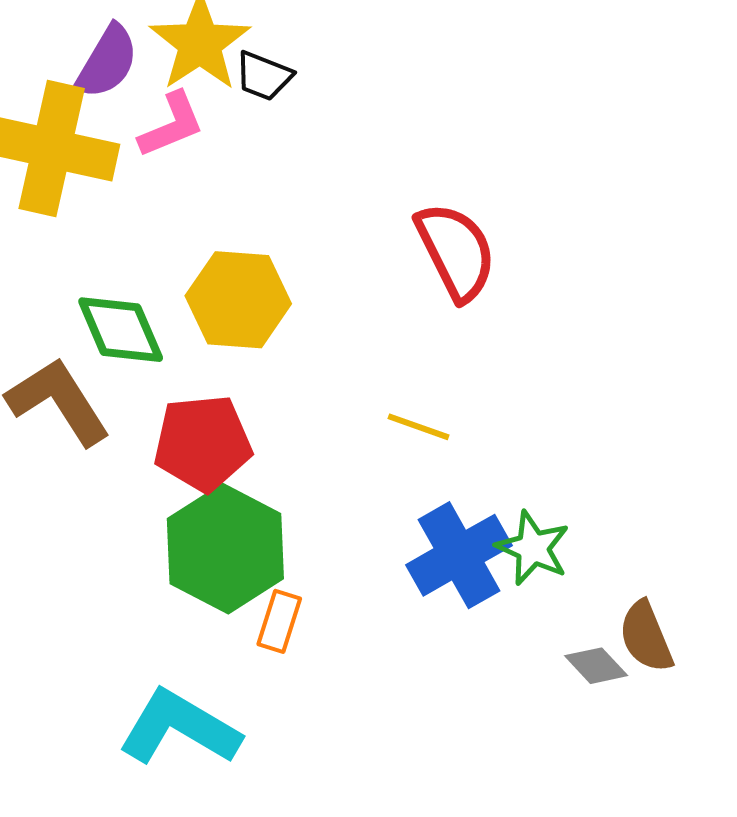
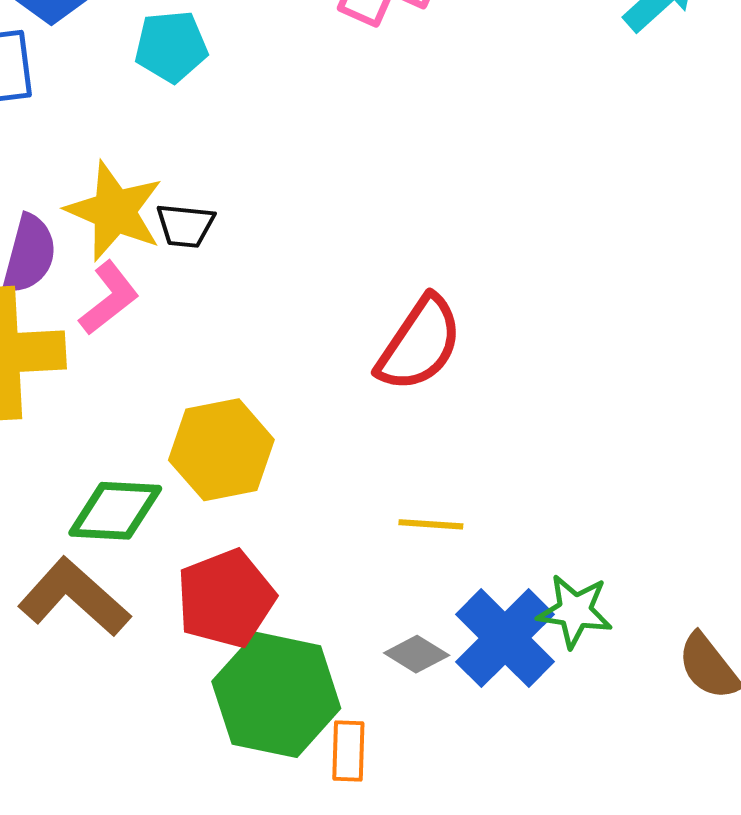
red semicircle: (456, 251) -> (420, 344), turned 76
green diamond: (121, 330) -> (115, 511), turned -48
gray diamond: (596, 666) -> (417, 654), moved

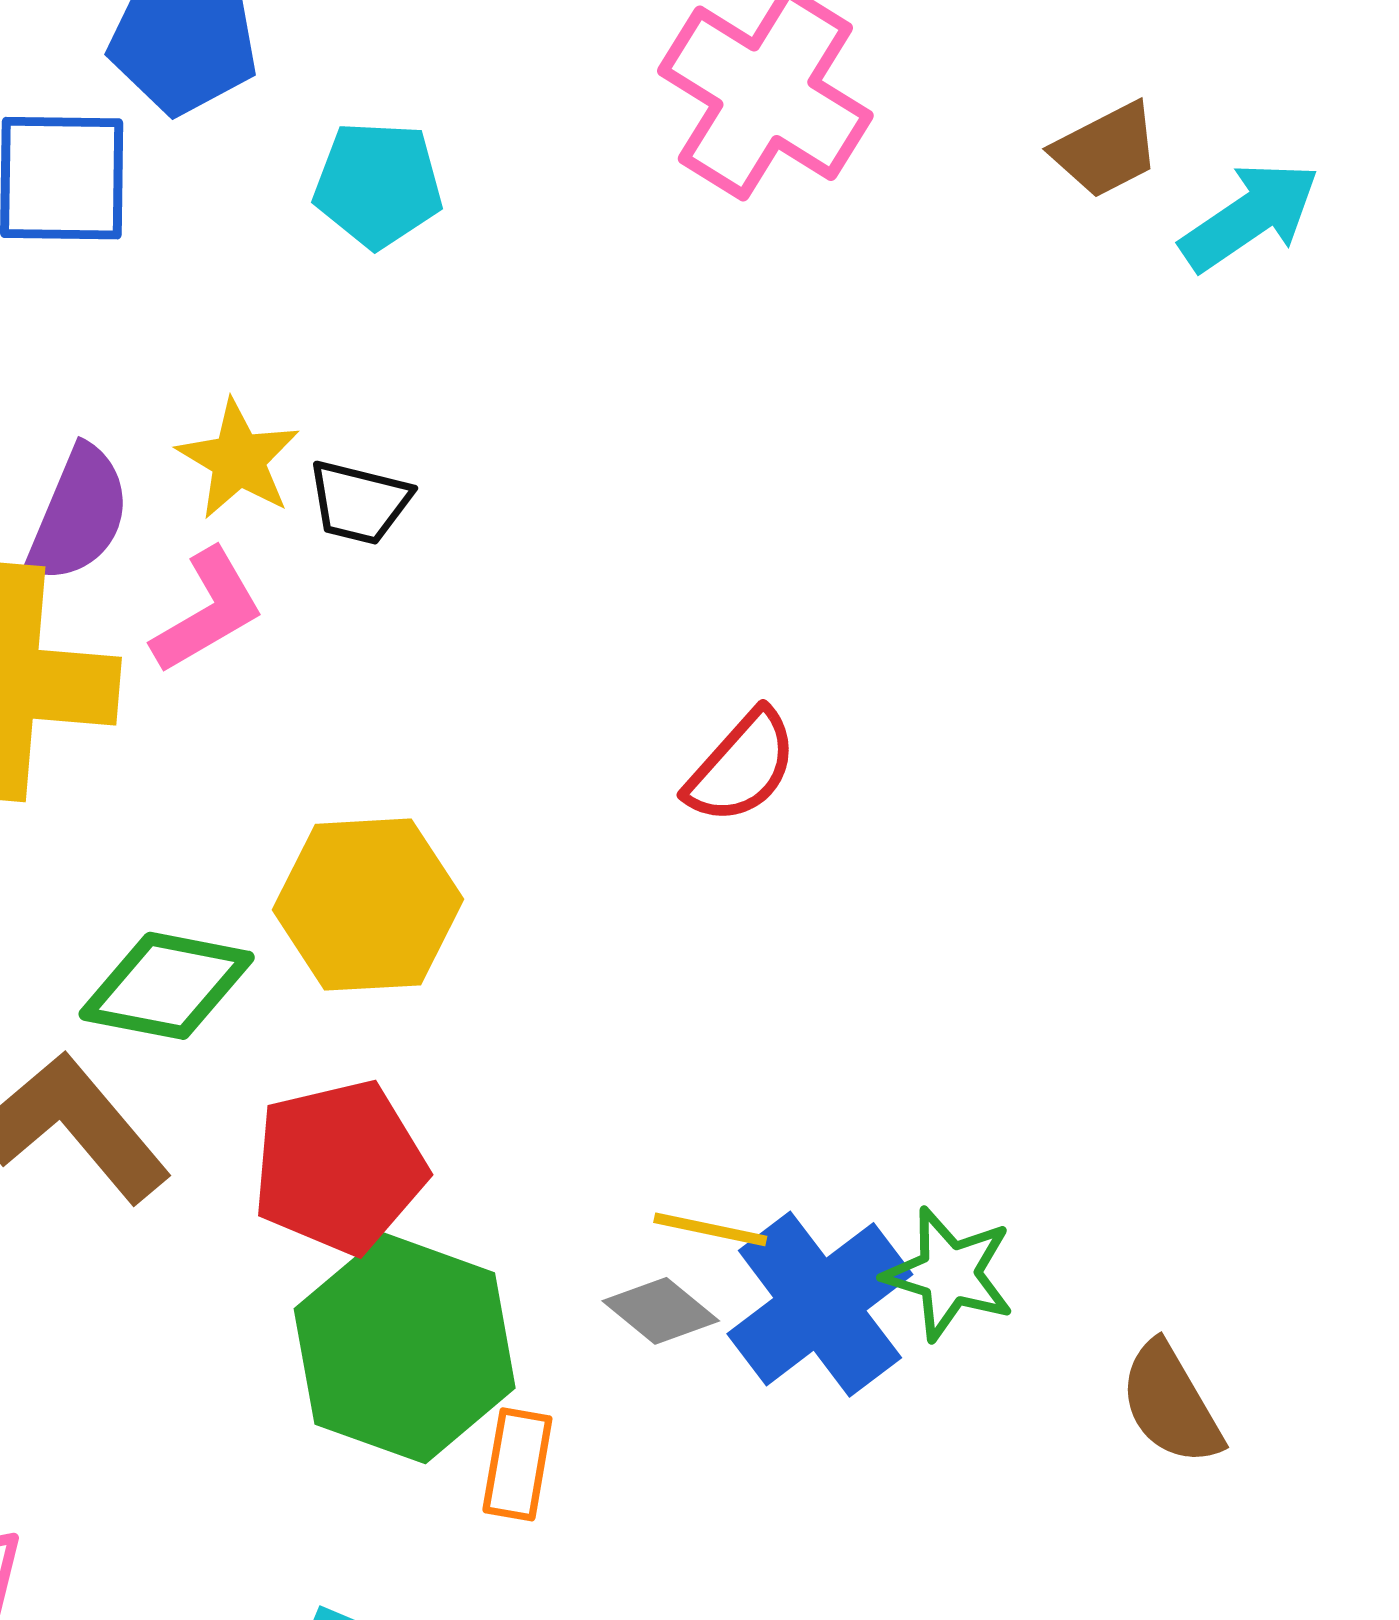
yellow star: (114, 211) -> (238, 459), size x0.7
red semicircle: (420, 344) -> (742, 767), size x0.7
yellow line: (431, 524) -> (710, 1229), moved

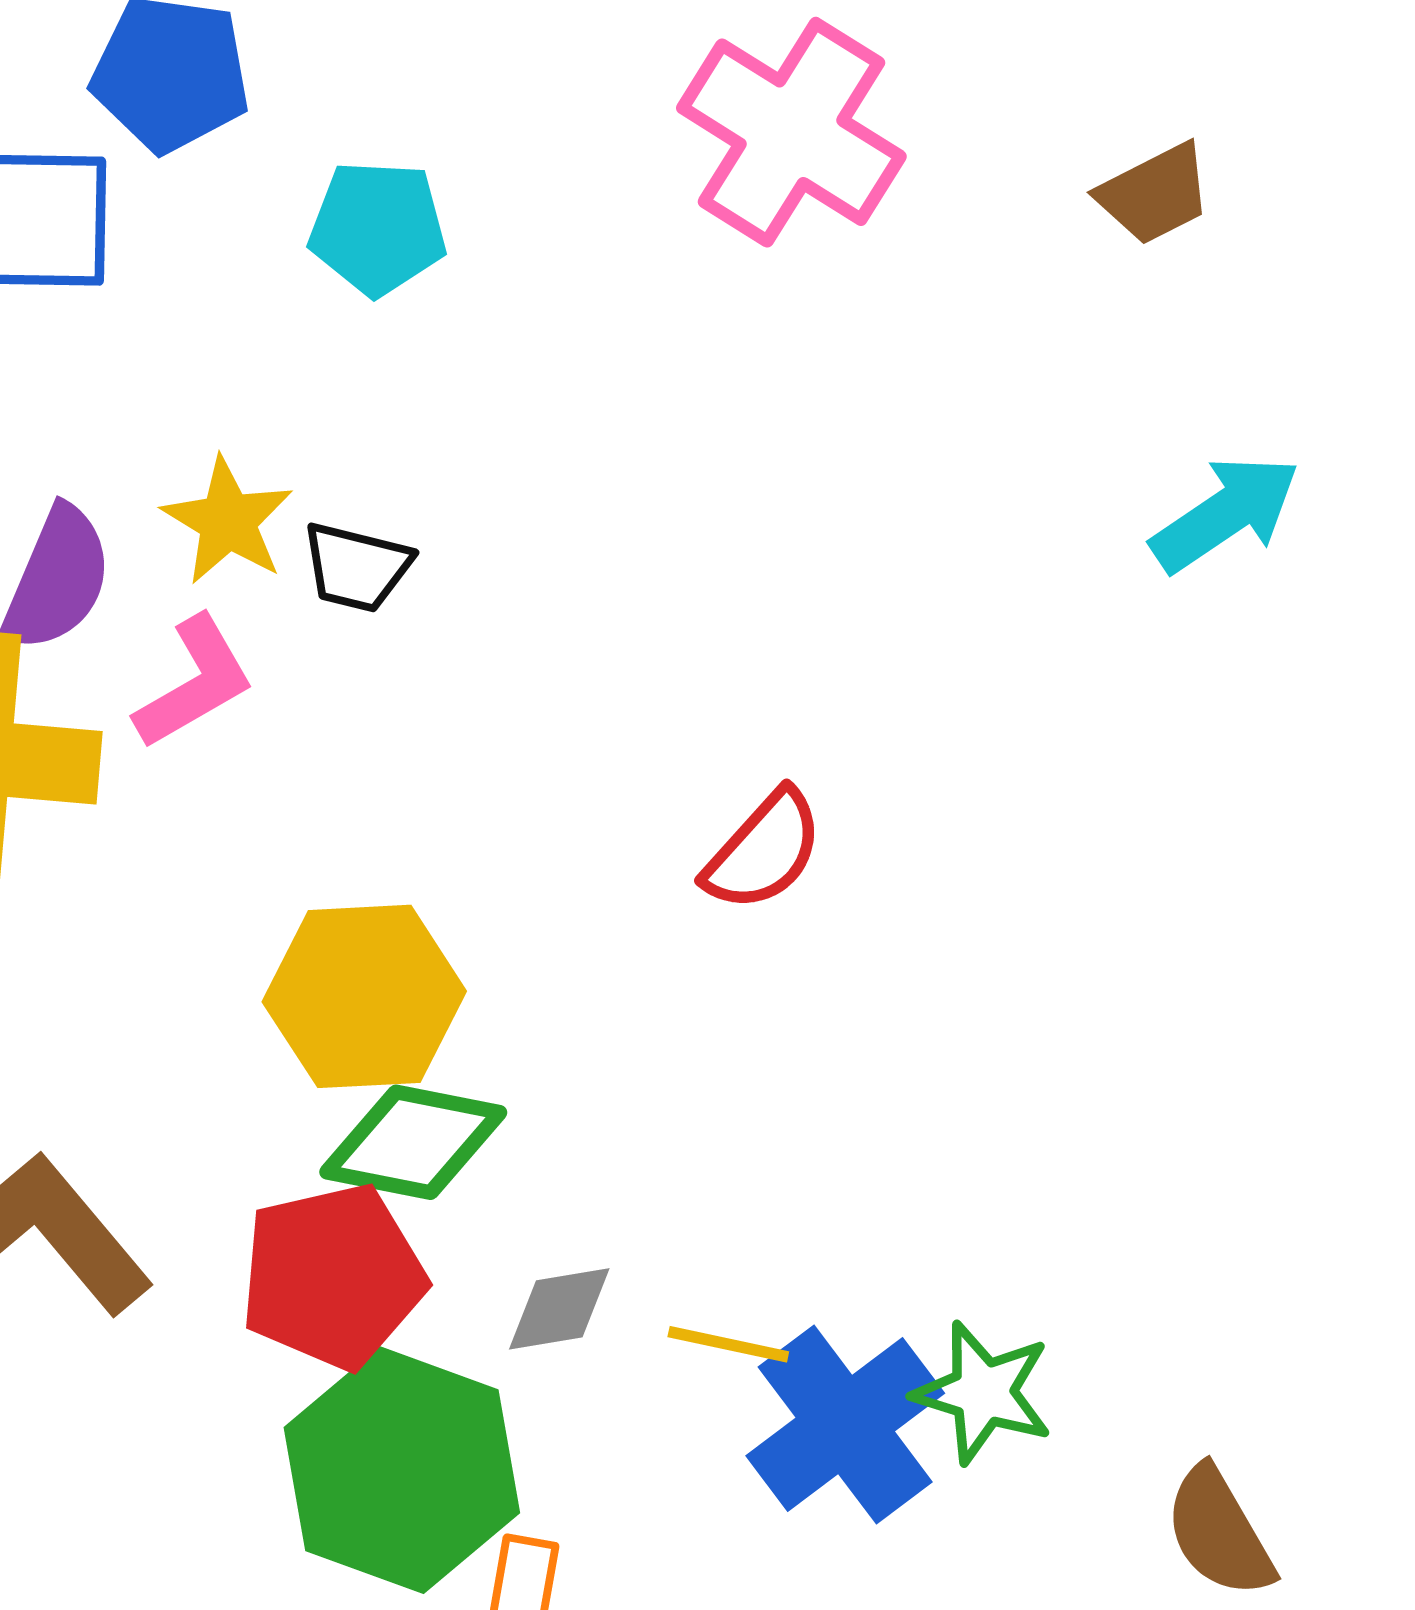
cyan arrow: (1250, 216) -> (1225, 514), moved
green diamond: (167, 986) -> (413, 1142), moved
gray diamond: (661, 1311) -> (559, 1309), moved, turned -49

